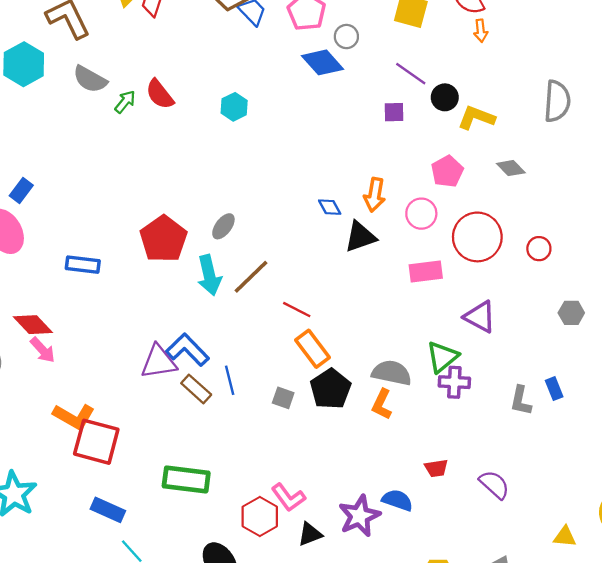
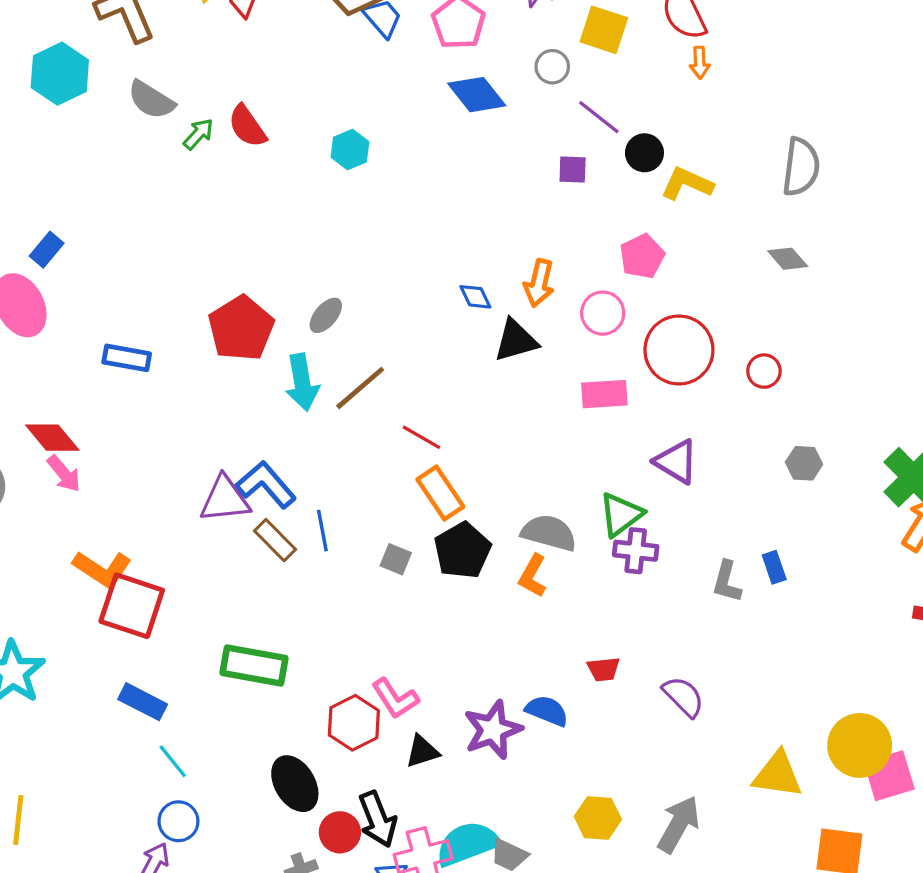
gray circle: (346, 37) -> (552, 67), moved
gray diamond: (511, 168) -> (788, 259), moved
yellow triangle: (565, 537) -> (778, 775), size x1.6

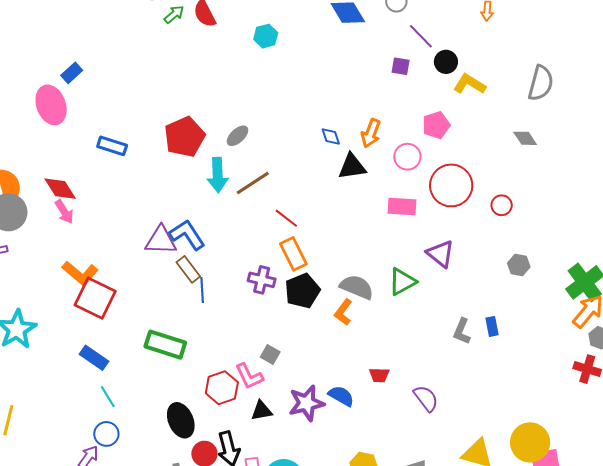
blue line: (322, 531) -> (202, 290), moved
purple cross: (636, 551) -> (262, 280), moved
gray square: (396, 559) -> (270, 354), moved

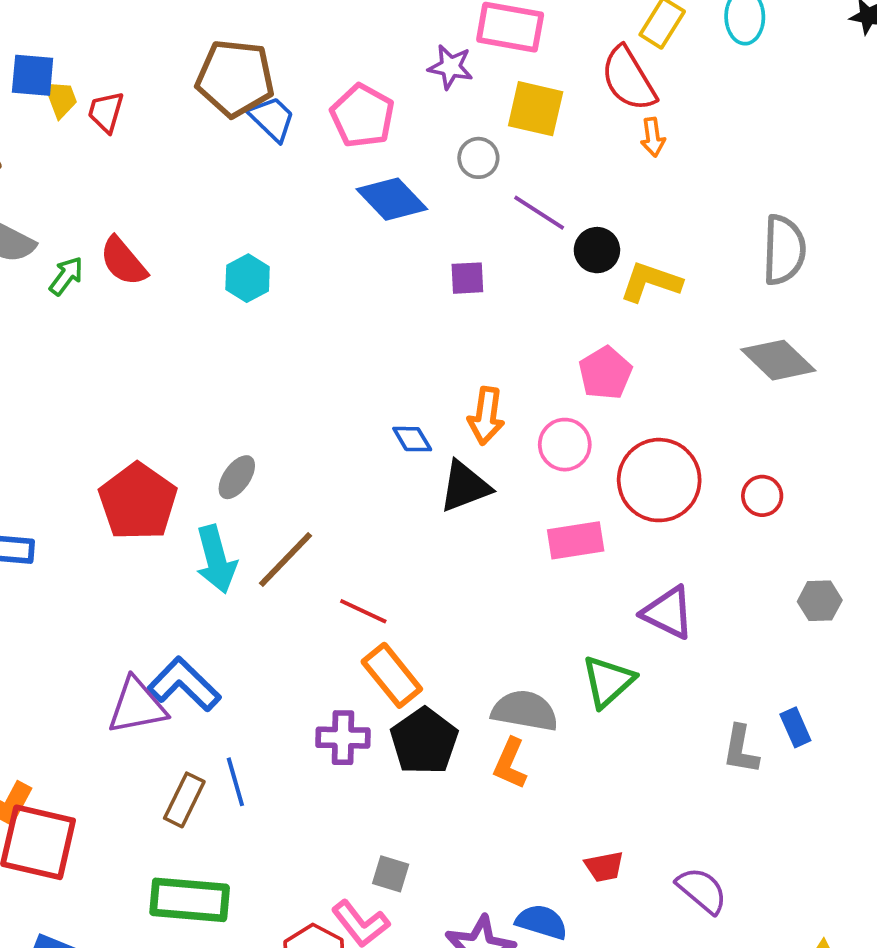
purple square: (401, 66) -> (467, 278), moved
gray diamond: (525, 138) -> (778, 360), size x1.5
brown rectangle: (188, 269) -> (184, 800), moved, turned 76

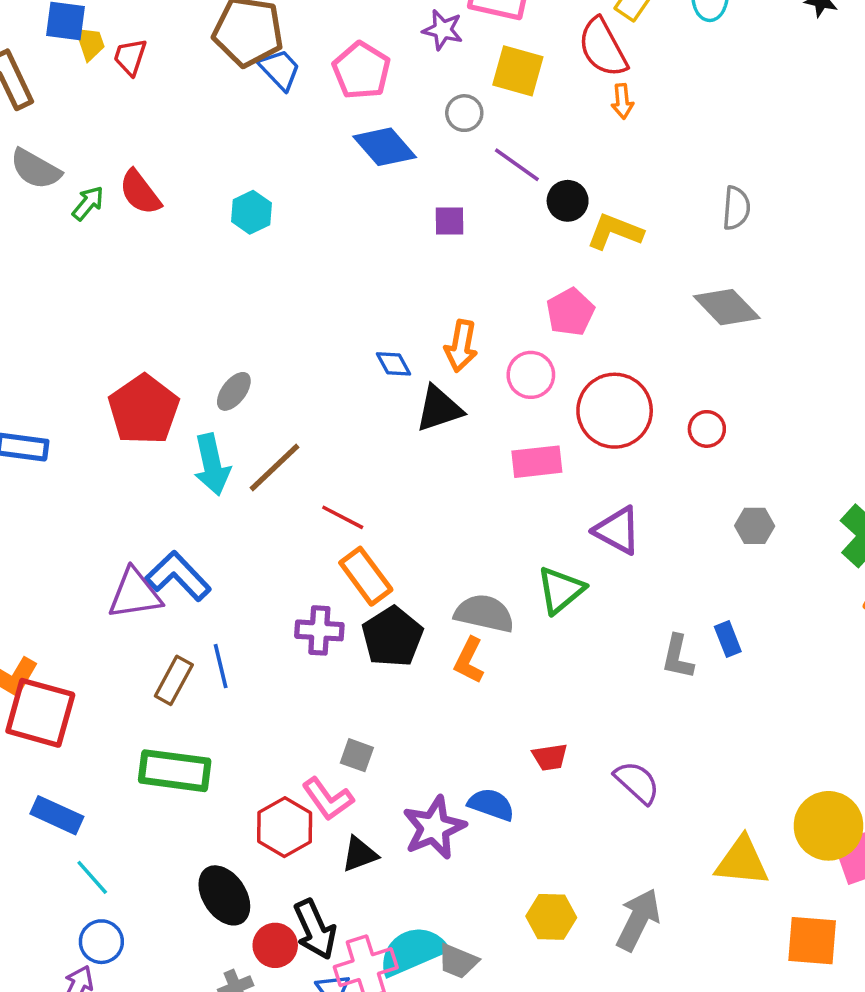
gray semicircle: (784, 250) -> (736, 208), size x0.7

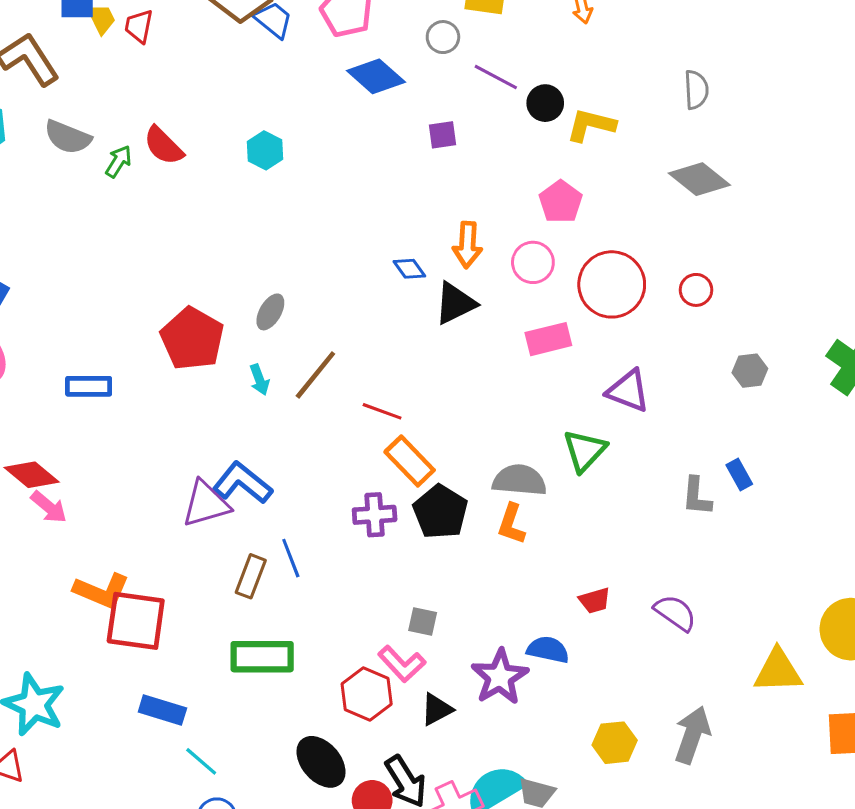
cyan arrow: (212, 465) -> (259, 380), size x0.6

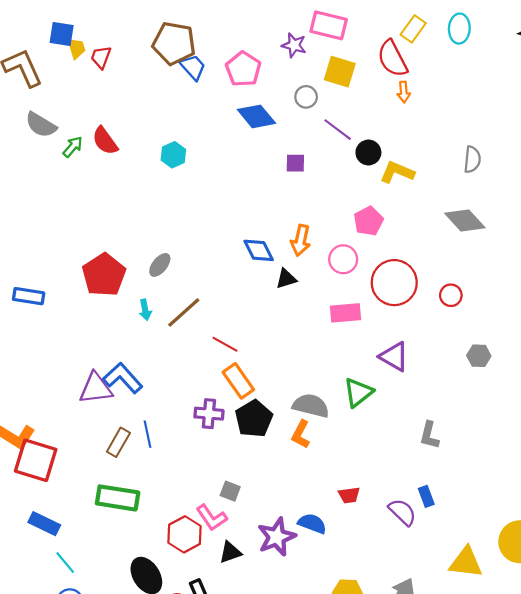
blue diamond: (409, 269) -> (259, 250), size x1.4
black triangle: (455, 303) -> (286, 279), size x0.7
blue rectangle: (739, 475) -> (426, 496), moved

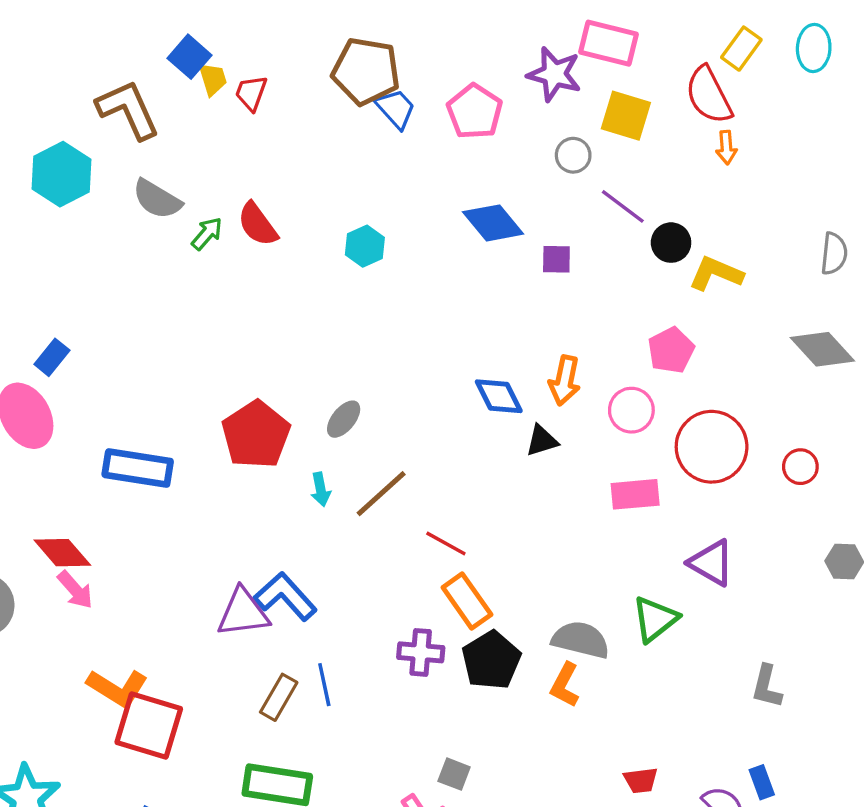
blue square: (62, 34) -> (190, 57), turned 32
purple star: (294, 45) -> (554, 74), size x1.4
blue diamond: (256, 116) -> (493, 223), moved
blue rectangle: (29, 296) -> (138, 468), size x1.4

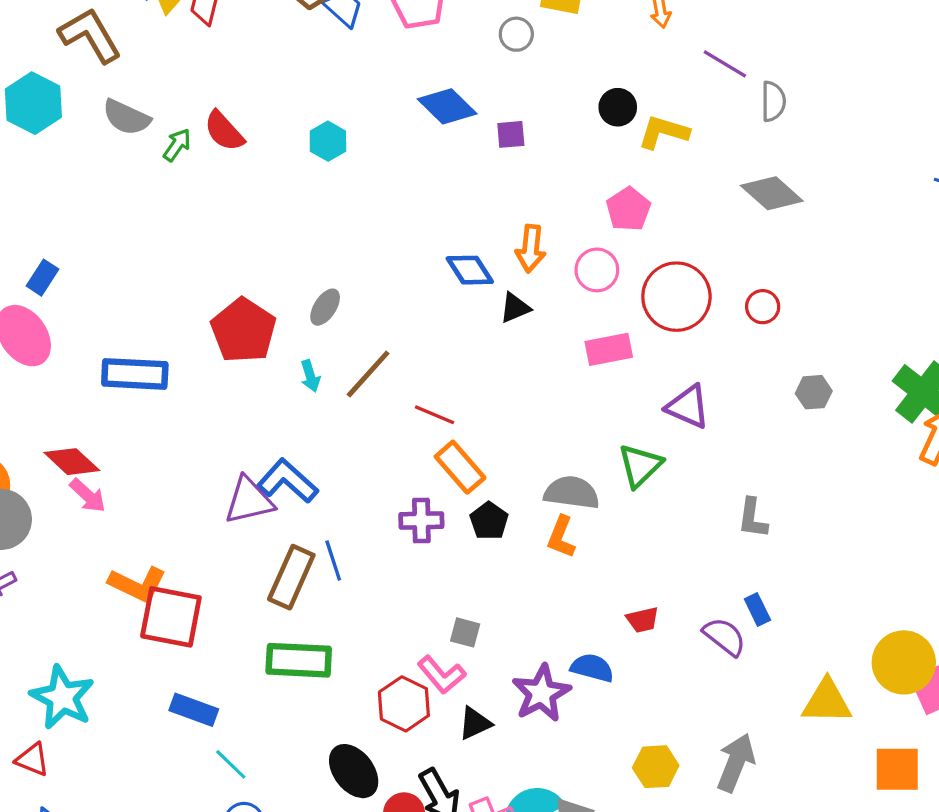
purple line: (623, 206) -> (725, 64), moved
black pentagon: (491, 660) -> (489, 521), size x0.7
brown rectangle: (279, 697) -> (291, 577), size x1.4

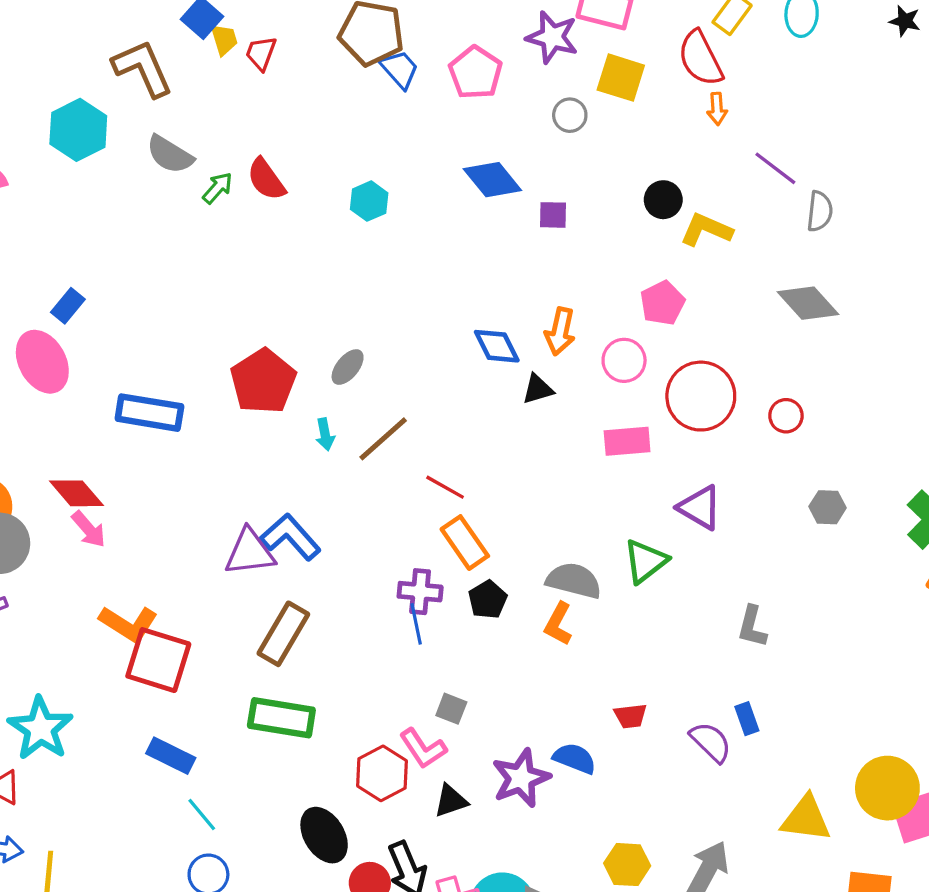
blue line: (333, 561) -> (416, 624), moved

